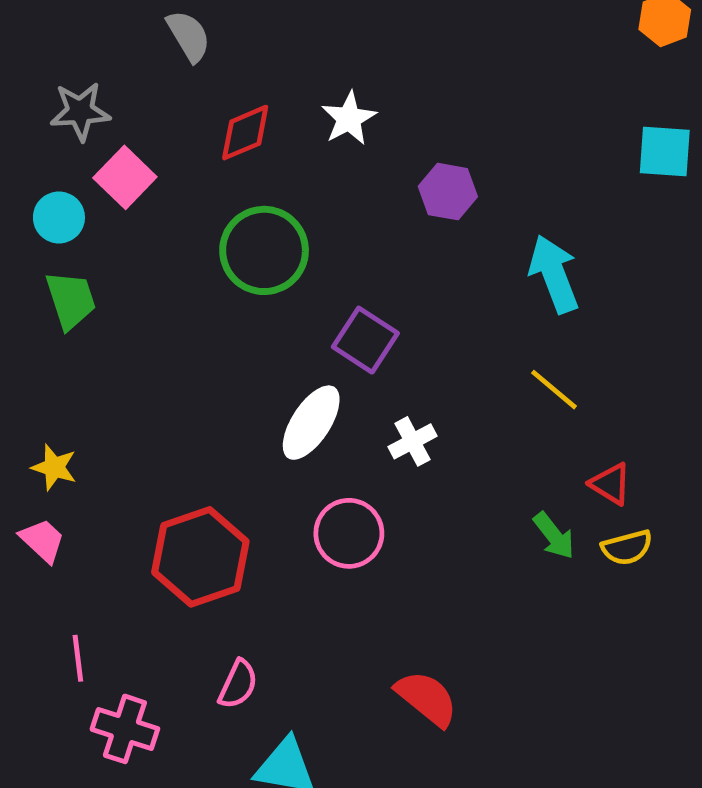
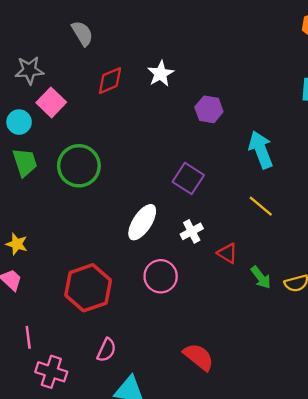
green circle: (264, 250) -> (79, 166), moved
purple square: (365, 340) -> (188, 178), moved
red triangle: (611, 484) -> (227, 253), moved

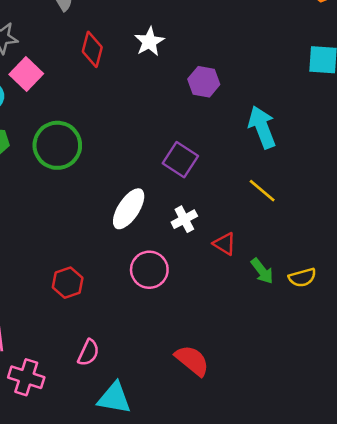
red diamond: (110, 81) -> (92, 49), turned -52
red hexagon: (88, 288) -> (68, 283), size x0.6

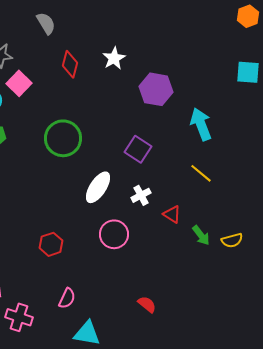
purple hexagon: (204, 82) -> (156, 89), size x1.4
green circle: (57, 145) -> (63, 138), moved
red semicircle: (192, 360) -> (147, 304), size x0.7

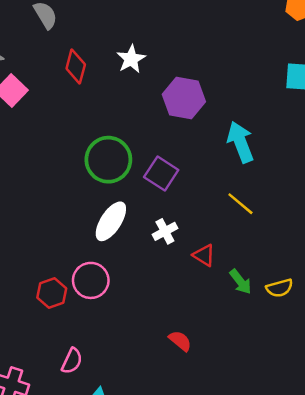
green circle: (63, 138) -> (108, 160), moved
pink circle: (114, 234) -> (91, 280), moved
red semicircle: (147, 304) -> (180, 341), moved

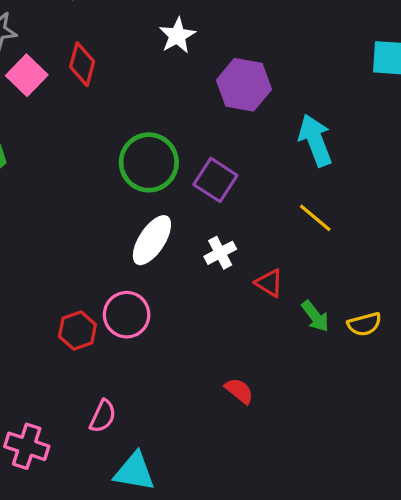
red diamond: (76, 67) -> (82, 64), moved

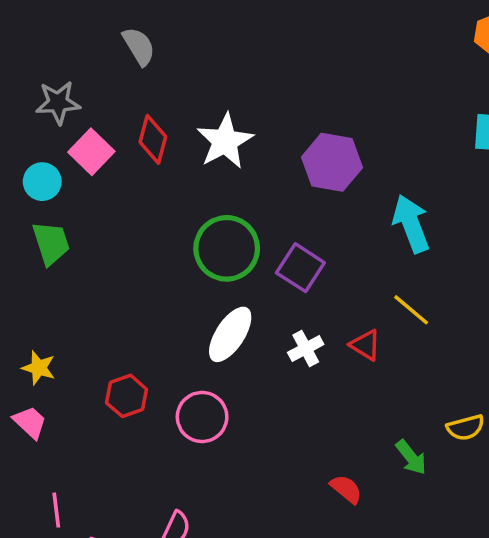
white star: (177, 36) -> (225, 141), moved, size x1.4
red triangle: (269, 283) -> (365, 345), moved
green arrow: (315, 316) -> (411, 457), moved
red hexagon: (77, 331) -> (127, 396), moved
red semicircle: (239, 391) -> (346, 489), moved

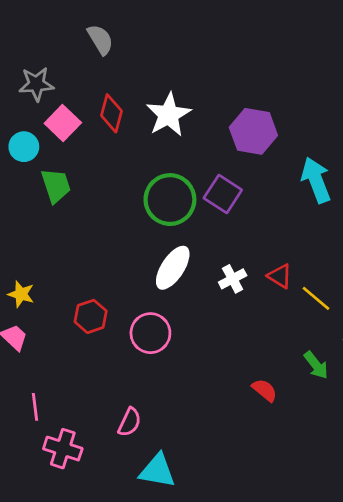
green trapezoid: (51, 243) -> (56, 186), moved
purple square: (300, 268) -> (223, 194), moved
yellow line: (411, 310) -> (316, 298), moved

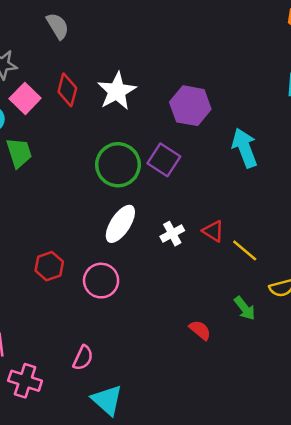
cyan triangle: (157, 471) -> (107, 400), turned 32

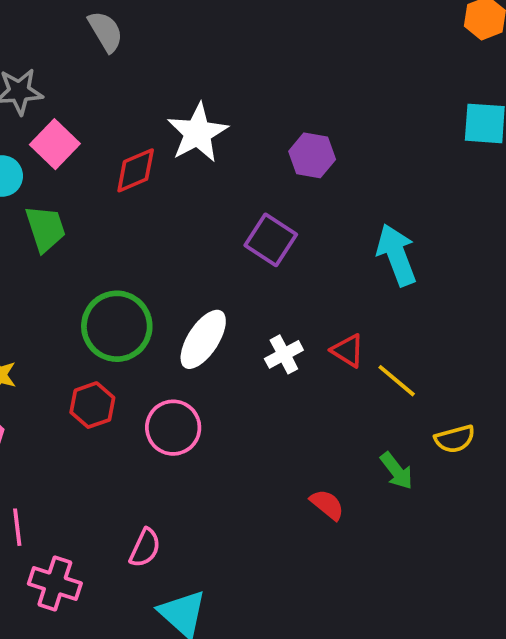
red diamond: (67, 90) -> (136, 170), moved, turned 52
purple hexagon: (190, 106) -> (312, 155), size x0.7
cyan arrow: (245, 148) -> (397, 255), moved
green circle: (118, 165) -> (117, 326), moved

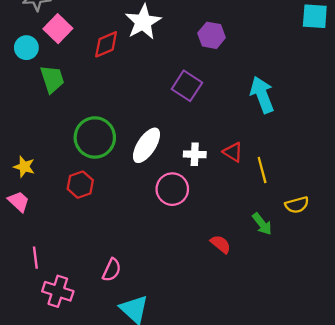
white cross: (284, 354) -> (195, 154), turned 30
yellow line: (397, 381) -> (262, 170), turned 35
pink circle: (173, 428) -> (172, 189), moved

